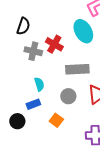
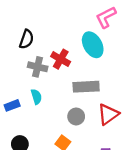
cyan semicircle: (39, 84) -> (36, 97), moved
blue rectangle: (33, 104) -> (12, 105), moved

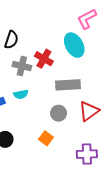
cyan semicircle: (36, 97) -> (21, 94), turned 96

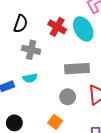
red cross: (44, 59) -> (57, 27), moved

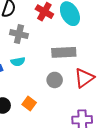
orange square: (55, 122) -> (29, 103), moved

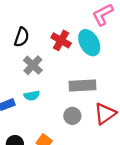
gray cross: (19, 34) -> (33, 65), turned 30

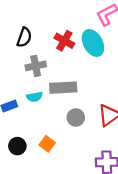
gray cross: (33, 65) -> (36, 66), turned 36
gray rectangle: (82, 85) -> (63, 88), moved

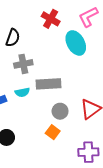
red cross: (64, 41) -> (51, 19), moved
orange square: (47, 144) -> (53, 132), moved

